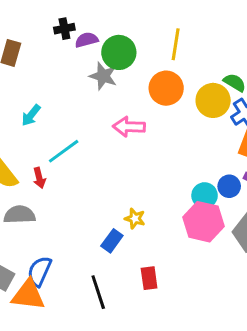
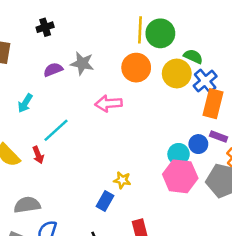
purple semicircle: (87, 40) -> (53, 70), moved
green circle: (119, 52) -> (160, 33), moved
gray semicircle: (20, 215) -> (27, 205), moved

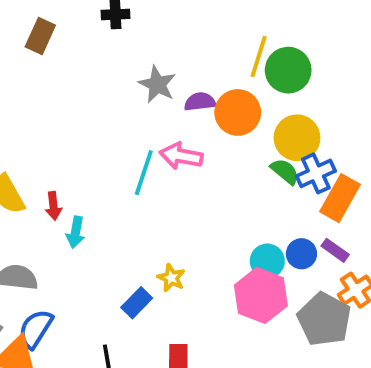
green semicircle: (193, 56) -> (285, 171), moved
purple semicircle: (53, 70) -> (200, 102), moved
blue cross: (205, 81) -> (316, 173), moved
cyan arrow: (25, 103) -> (75, 232), moved, turned -36
cyan line: (56, 130) -> (144, 173), moved, turned -44

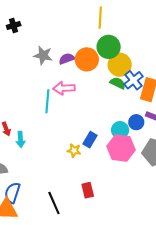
yellow line: (259, 57) -> (100, 18), moved
green circle: (288, 70) -> (109, 47), moved
blue rectangle: (137, 303) -> (90, 140), moved

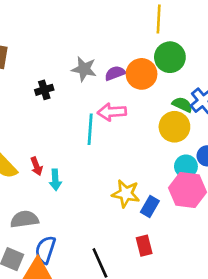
black cross: (14, 25) -> (44, 90), moved
yellow circle: (120, 65) -> (174, 127), moved
blue rectangle: (90, 140) -> (150, 207), moved
yellow star: (74, 150) -> (126, 194), size x1.5

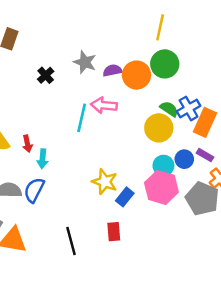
black cross: (44, 90) -> (46, 75), turned -35
blue semicircle: (45, 250) -> (34, 190), moved

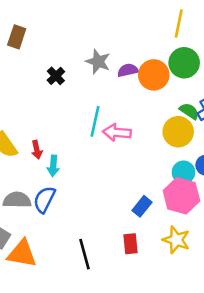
pink arrow: (104, 105) -> (117, 133), moved
yellow star: (105, 182) -> (176, 240), moved

